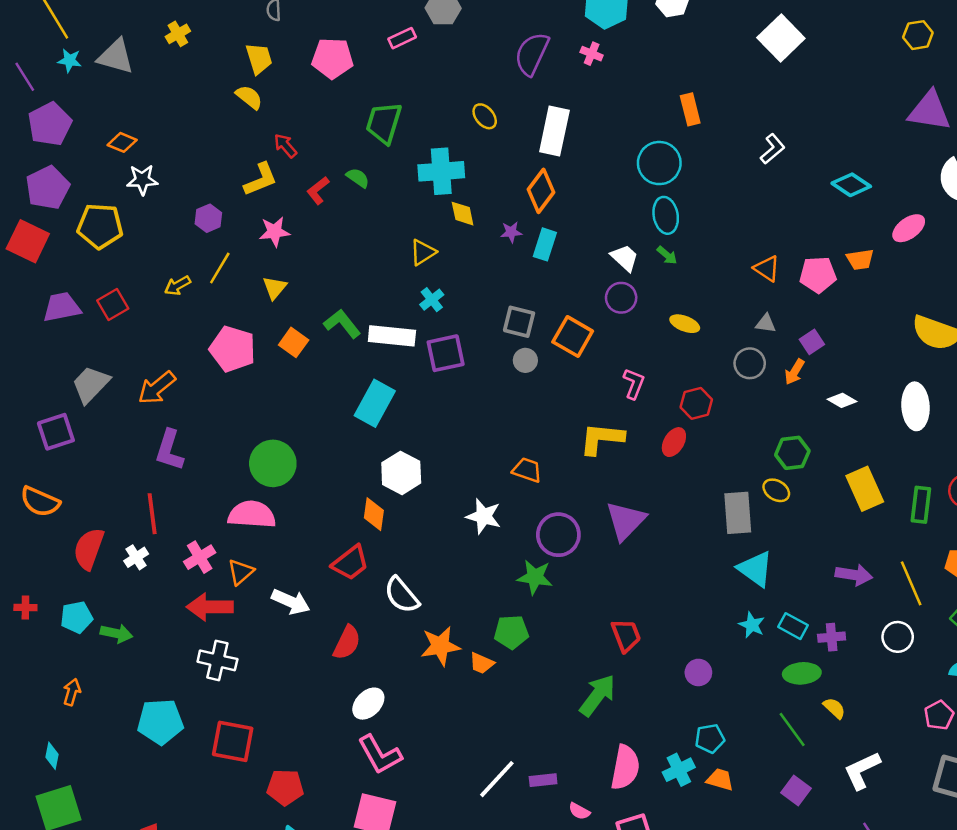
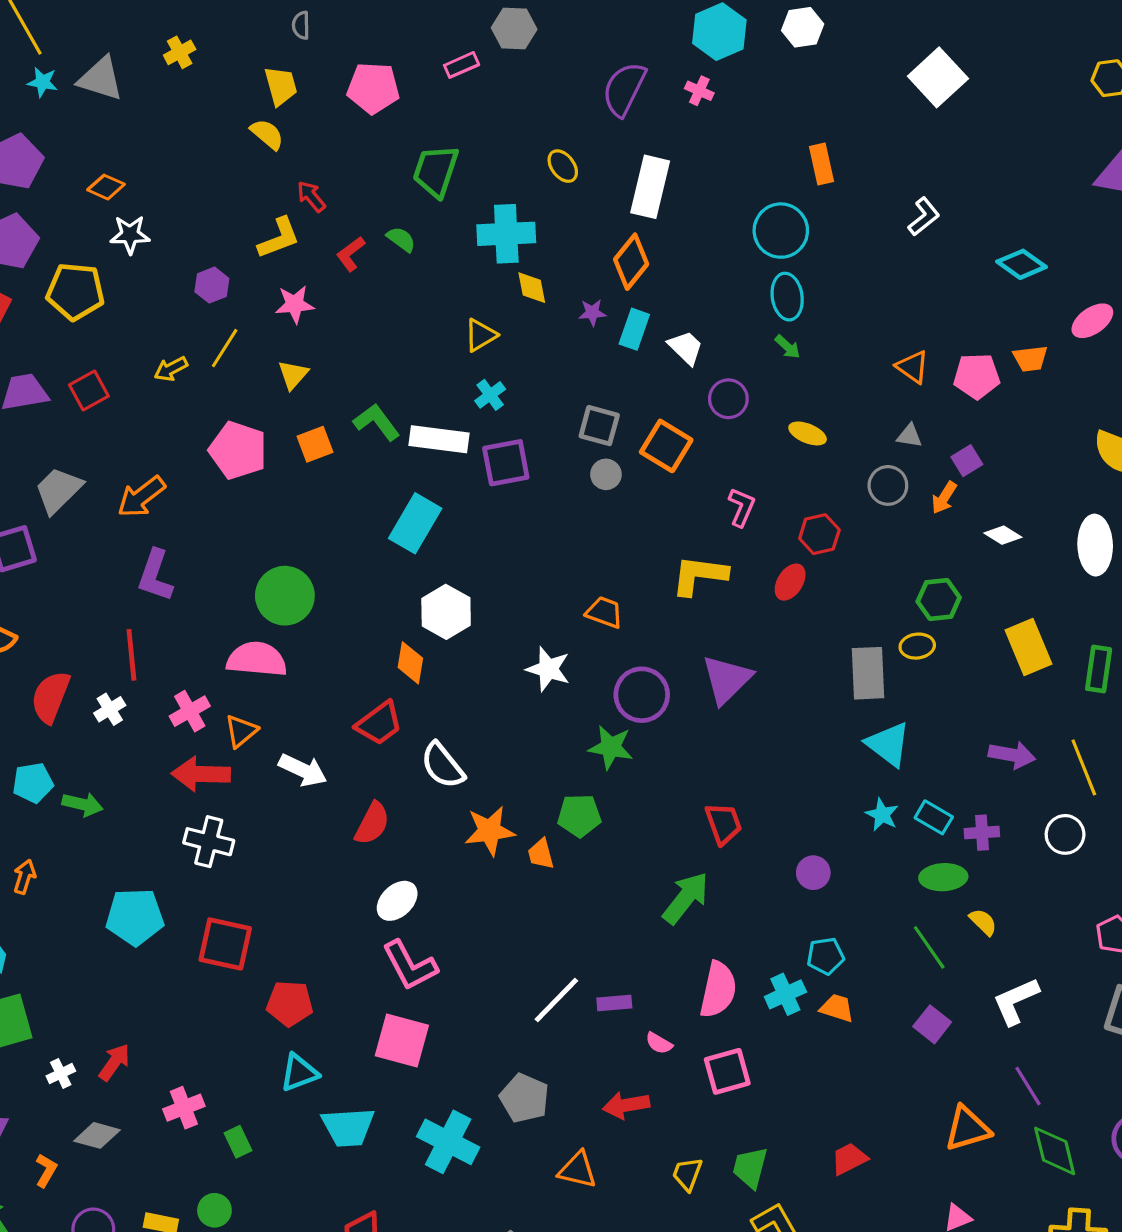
white trapezoid: (625, 258) -> (686, 348), moved
orange square: (294, 342) -> (315, 444), turned 32
yellow ellipse: (776, 490) -> (917, 646), turned -40
orange trapezoid: (482, 663) -> (541, 854), turned 50

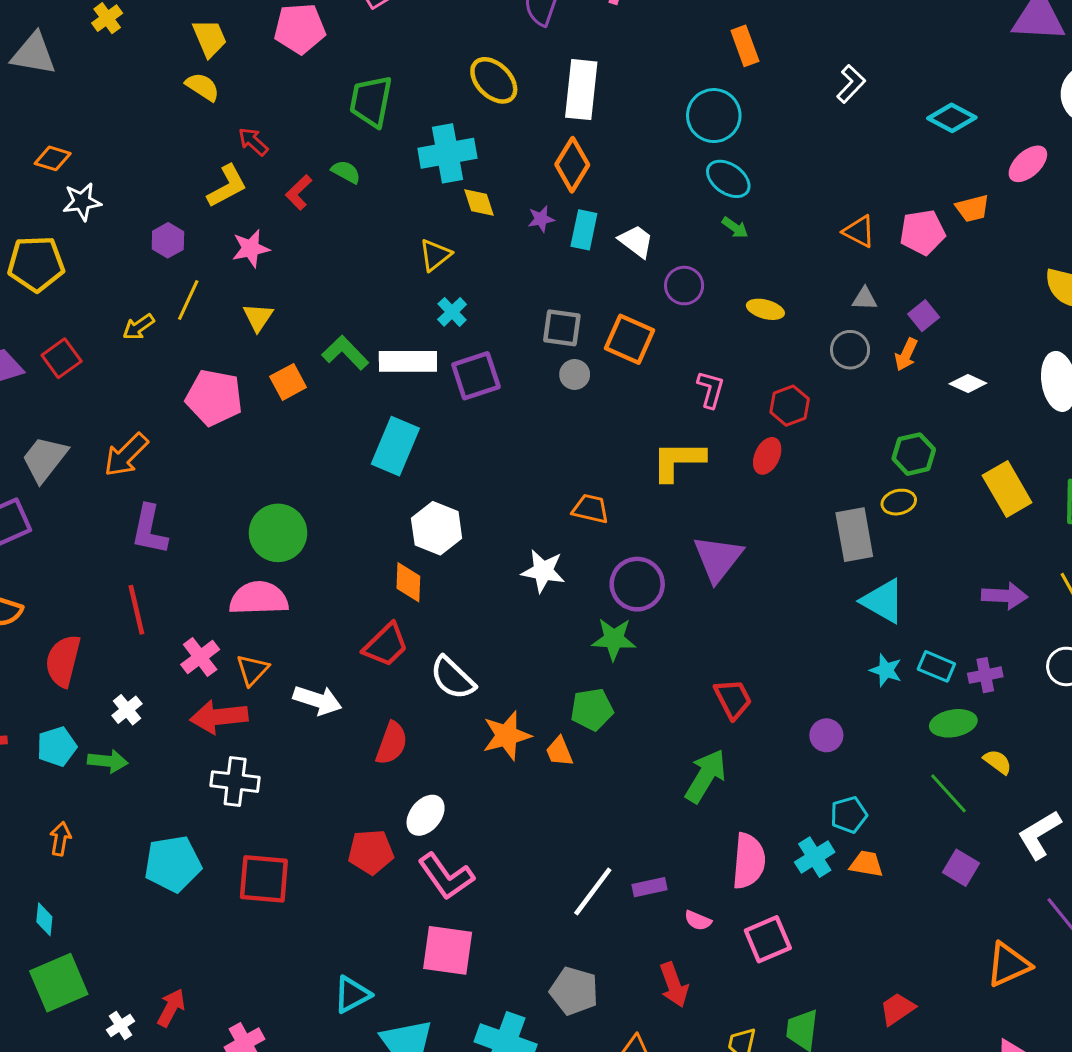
yellow ellipse: (563, 166) -> (494, 80), size x1.5
cyan ellipse: (787, 297) -> (728, 179), turned -39
white cross: (110, 709) -> (127, 710), moved
red pentagon: (290, 1003) -> (371, 852), moved
red arrow: (626, 1105) -> (674, 985), turned -93

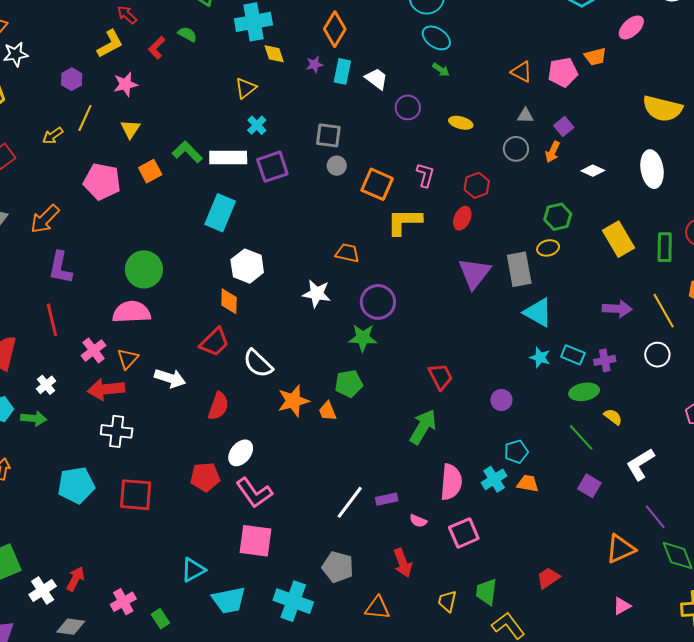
orange square: (630, 339) -> (377, 184), moved
purple triangle: (718, 558) -> (474, 273), moved
white cross: (121, 1025) -> (43, 590), size x1.5

